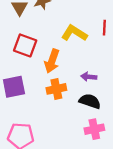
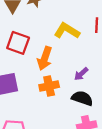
purple arrow: (89, 77) -> (81, 74), turned -48

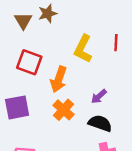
yellow L-shape: (67, 31) -> (83, 49), turned -95
orange cross: (49, 86) -> (63, 110), turned -36

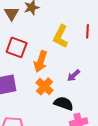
black semicircle: (100, 123) -> (64, 103), moved

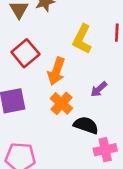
red square: (17, 47) -> (25, 53), turned 30

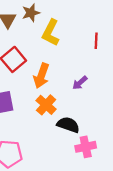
yellow L-shape: (82, 39) -> (51, 33), moved
purple arrow: (99, 89) -> (80, 83), moved

